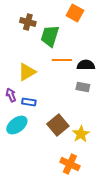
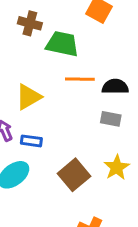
green trapezoid: (50, 36) -> (62, 44), turned 85
yellow star: (81, 134) -> (117, 167), moved

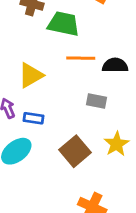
gray rectangle: (111, 119) -> (96, 101), moved

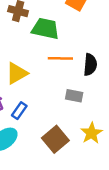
black semicircle: (115, 65) -> (90, 65), turned 95
blue rectangle: (33, 118) -> (19, 111), turned -63

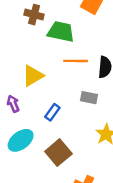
blue rectangle: (19, 111) -> (52, 112), moved
brown square: (55, 139) -> (58, 153), moved

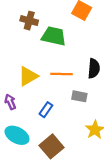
orange line: (76, 61) -> (62, 74), moved
cyan ellipse: (21, 140) -> (17, 135), turned 65

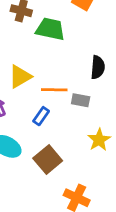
orange line: (62, 74) -> (54, 90), moved

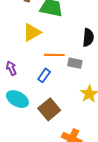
yellow triangle: (20, 77) -> (32, 32), moved

